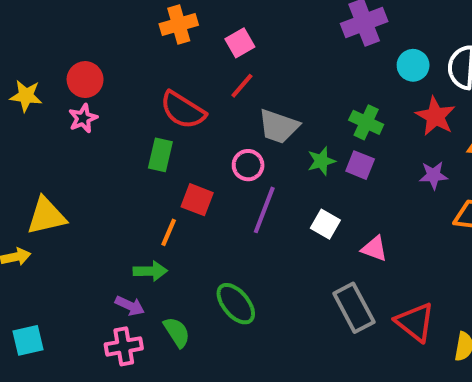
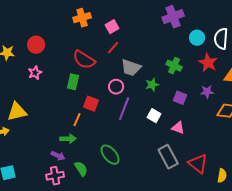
pink star: (83, 118) -> (35, 73), moved
purple square: (360, 165) -> (180, 98), moved

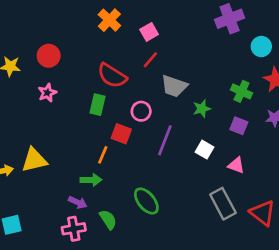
orange cross: (82, 18) -> (109, 20), turned -30
green cross: (174, 66) -> (241, 91), moved
pink circle: (116, 87) -> (141, 111), moved
yellow triangle: (17, 112) -> (34, 160), moved

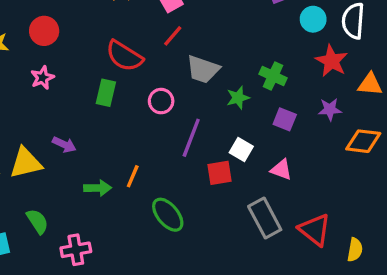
green cross: (241, 91) -> (273, 76), moved
red square: (121, 134) -> (220, 173), moved, turned -30
orange line: (103, 155) -> (133, 176), moved
purple arrow: (78, 202) -> (64, 145), moved
green semicircle: (108, 220) -> (37, 221), moved

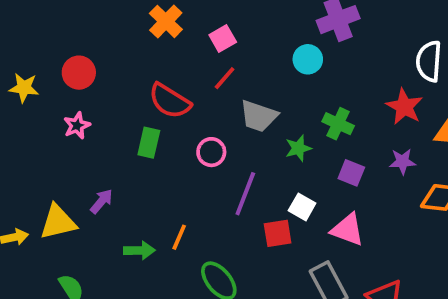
cyan circle: (313, 19) -> (308, 59), moved
purple arrow: (64, 145) -> (102, 201), turned -75
pink triangle: (281, 170) -> (348, 230), size x1.4

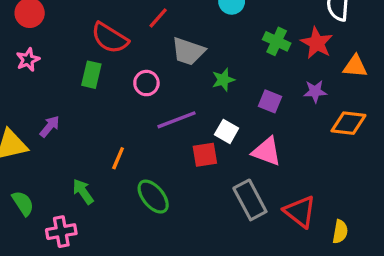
green cross: (338, 124) -> (277, 41), moved
purple line: (245, 194) -> (177, 120), turned 48
green arrow: (139, 250) -> (83, 192), moved, turned -124

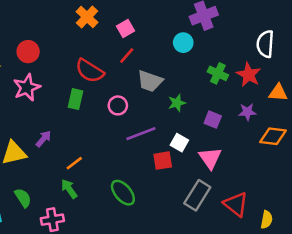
pink star: (28, 60) -> (27, 87), size x1.5
pink triangle: (267, 151) -> (210, 158), turned 35
orange line: (118, 158) -> (74, 163), moved, turned 30
gray rectangle: (250, 200) -> (197, 195), turned 60

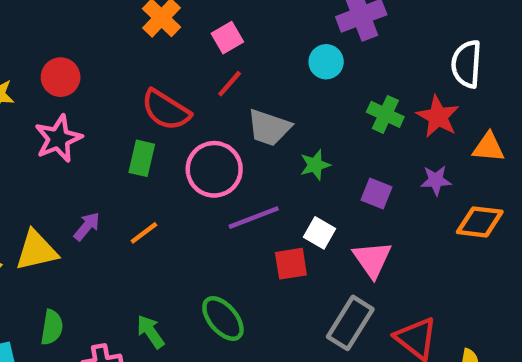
pink circle: (118, 105) -> (214, 169), size x1.6
orange line: (74, 163) -> (144, 233), moved
green arrow: (69, 189) -> (151, 332), moved
green semicircle: (23, 198) -> (52, 327), turned 42

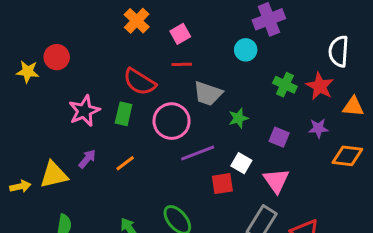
red circle: (61, 77) -> (57, 57), moved
red line: (230, 84) -> (182, 64), turned 48
pink star: (58, 139) -> (84, 111), moved

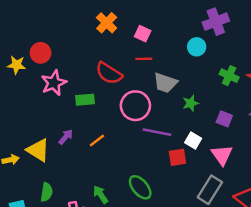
pink square: (180, 34) -> (143, 34), turned -35
pink star: (84, 111) -> (54, 83), moved
green rectangle: (124, 114) -> (85, 100), moved, turned 72
purple line: (198, 153) -> (157, 132), turned 32
yellow triangle: (54, 175) -> (38, 150), turned 45

